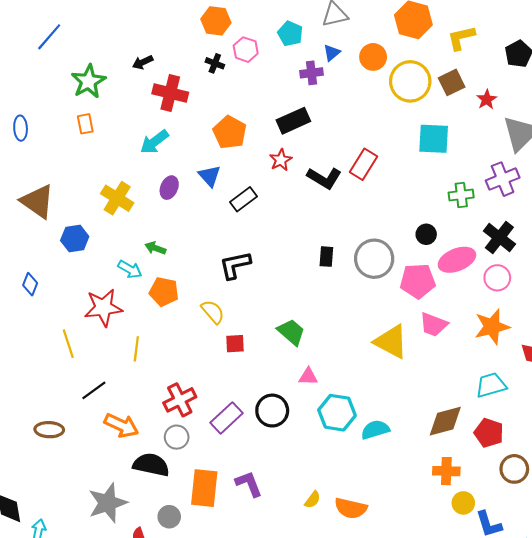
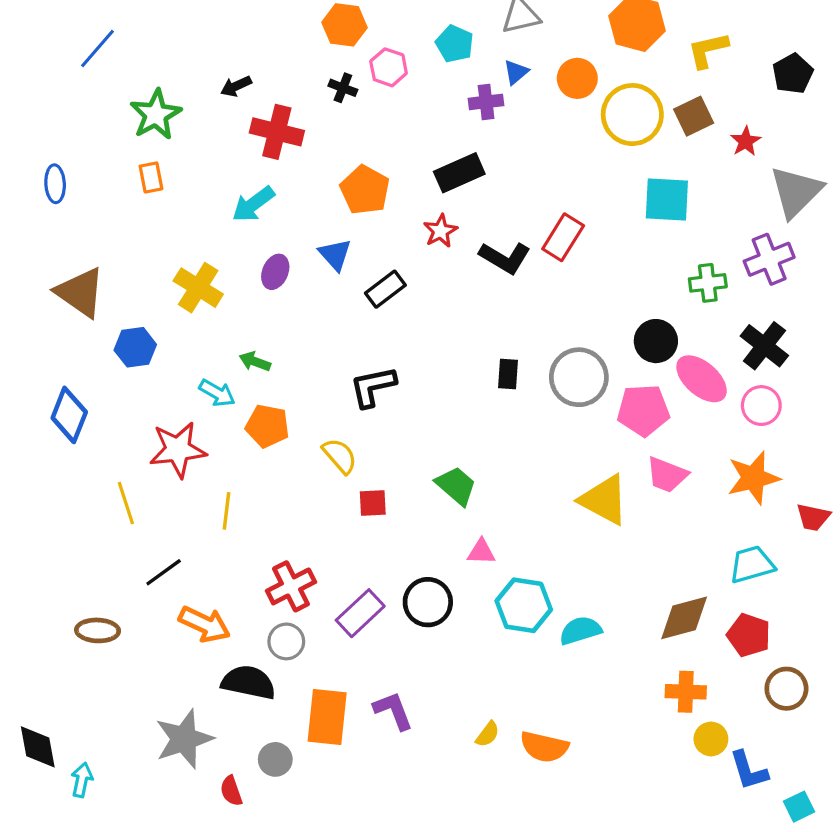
black circle: (426, 234) -> (656, 341), size x1.4
pink ellipse: (457, 260) -> (702, 379), turned 63
blue diamond: (30, 284) -> (69, 415), size x1.6

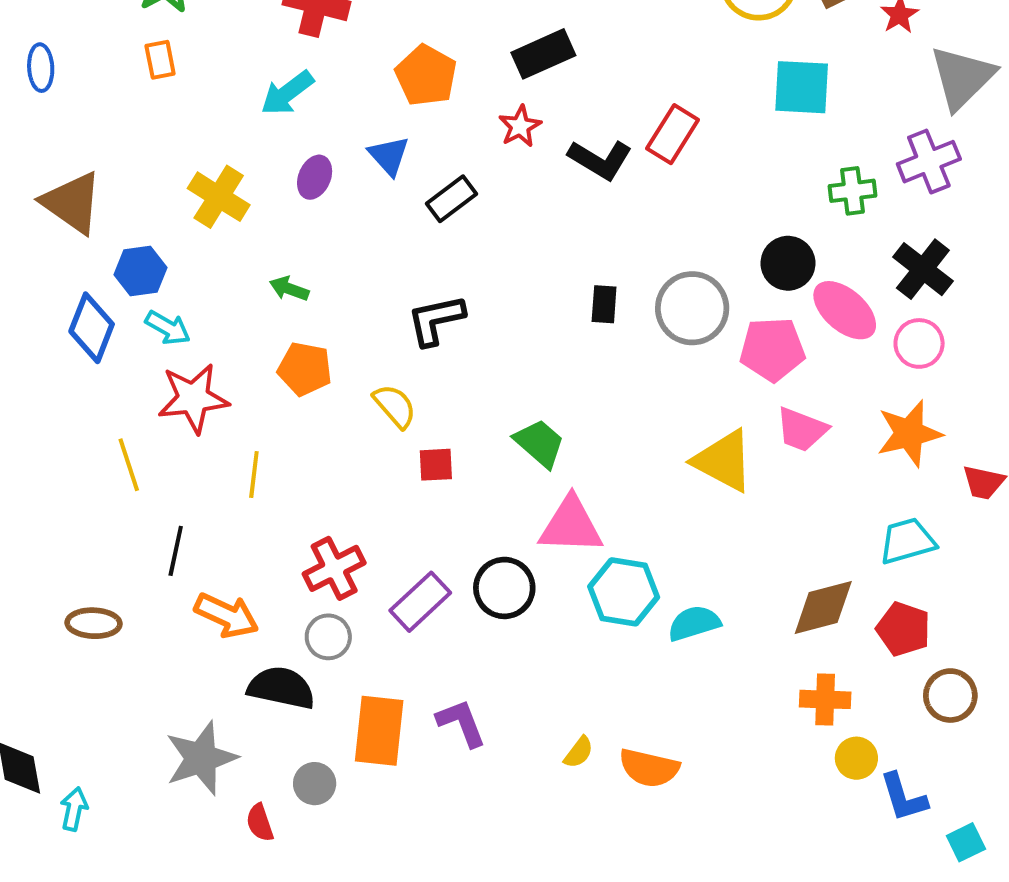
cyan arrow: (217, 393) -> (168, 328), moved
blue diamond: (69, 415) -> (92, 328), moved
pink triangle: (481, 552) -> (571, 525), size x1.8
black line: (164, 572) -> (176, 551), turned -42

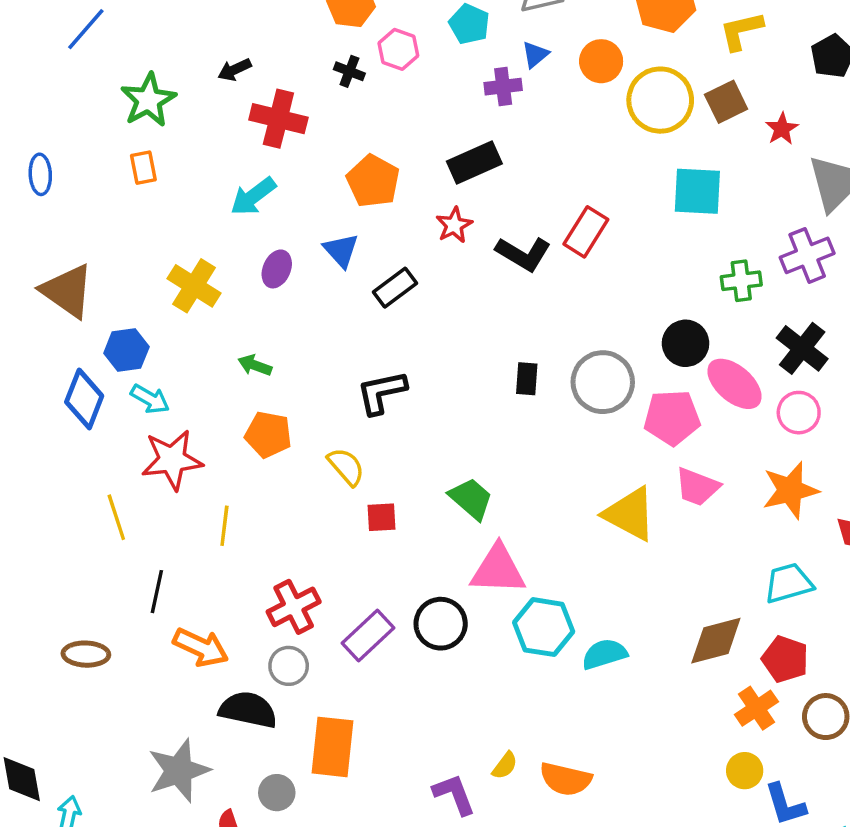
orange cross: (825, 699) -> (756, 708), moved, turned -36
purple L-shape: (461, 723) -> (454, 794), moved

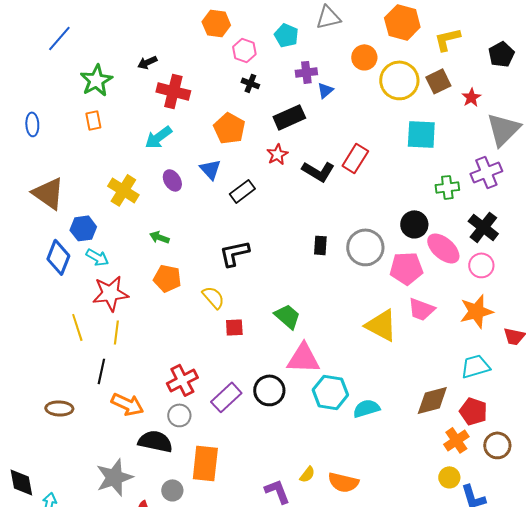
blue triangle: (535, 54) -> (325, 90), moved
black cross: (349, 71) -> (250, 83), moved
purple ellipse: (277, 269) -> (172, 180), turned -55
yellow line: (224, 526) -> (116, 332), moved

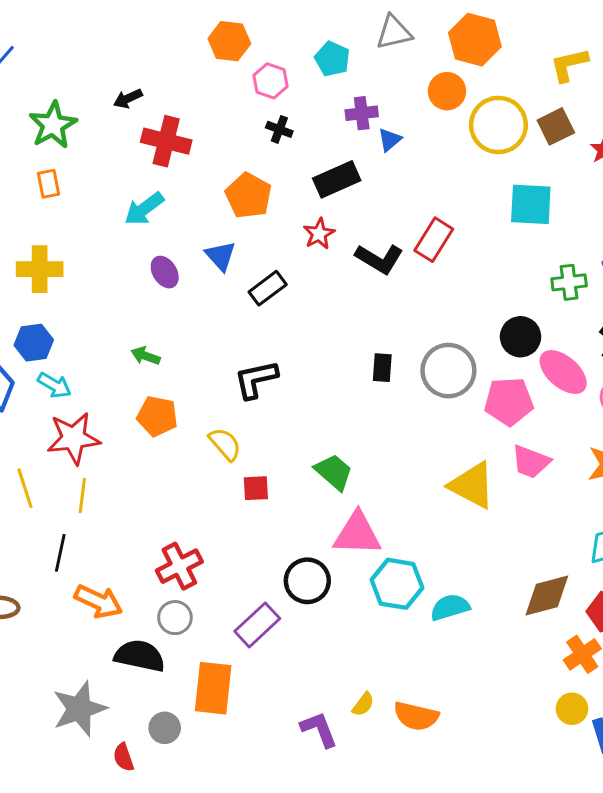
orange hexagon: (402, 22) -> (475, 40), moved
yellow cross: (123, 190) -> (40, 269), moved, turned -32
purple rectangle: (226, 397) -> (257, 625), moved

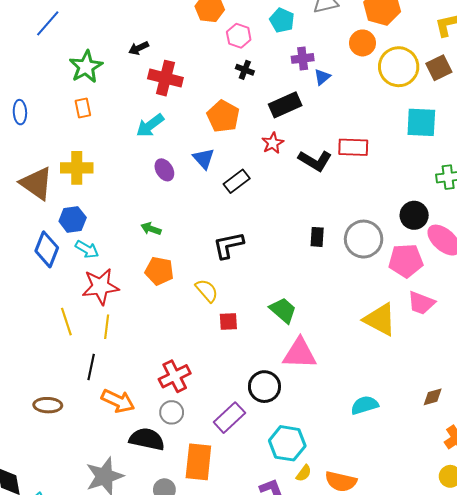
red rectangle: (434, 240) -> (353, 147), turned 60
cyan hexagon: (397, 584) -> (287, 443), moved
brown diamond: (547, 596) -> (433, 397), size x0.6

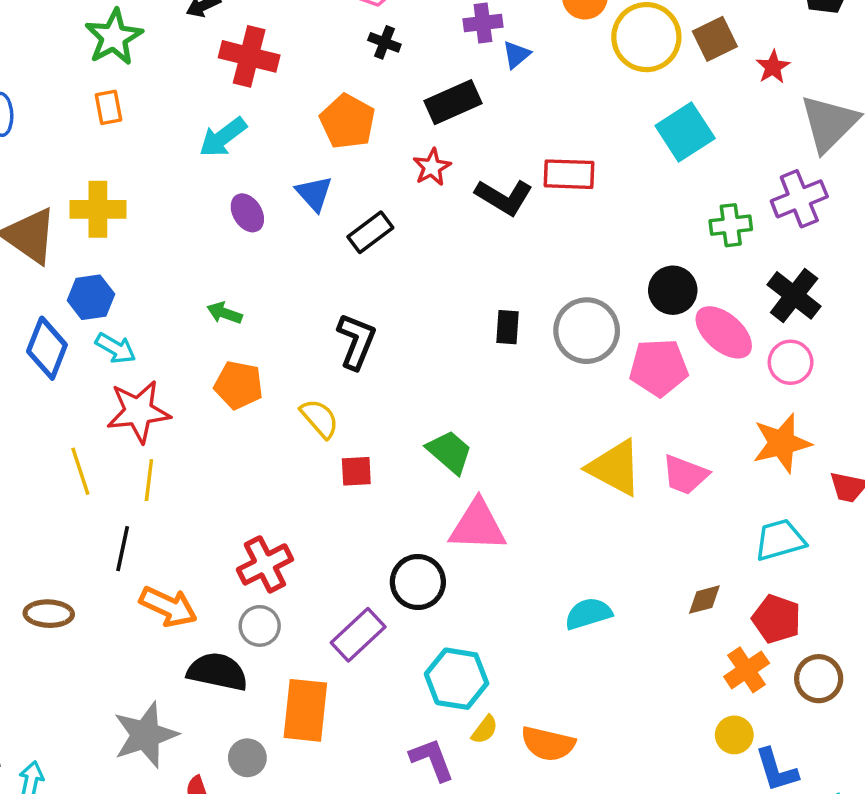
cyan square: (421, 122) -> (685, 132), turned -36
black L-shape: (228, 245) -> (356, 341), turned 124
pink trapezoid: (421, 303) -> (685, 475), moved

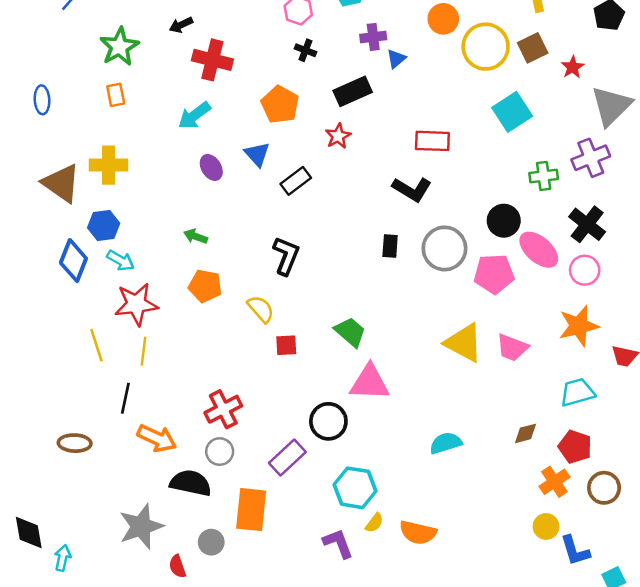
black L-shape: (504, 197) -> (412, 189), moved

